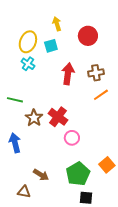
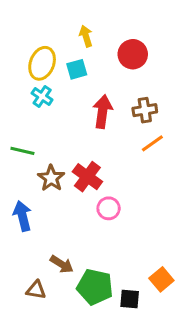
orange square: (107, 165) -> (161, 279), moved
green pentagon: (78, 174) -> (95, 287), moved, turned -30

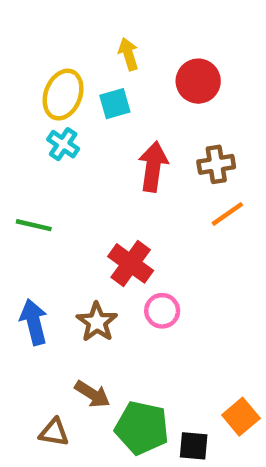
brown star: (51, 178) -> (97, 322), moved

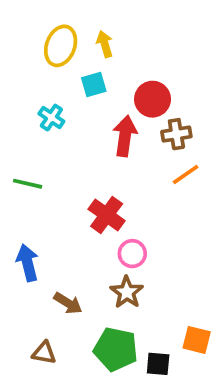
red circle: (198, 81) -> (153, 99), moved
yellow ellipse: (63, 95) -> (61, 46), moved
brown star: (97, 322) -> (127, 292), moved
brown arrow: (92, 394) -> (68, 303), moved
orange square: (241, 417) -> (197, 340), turned -36

